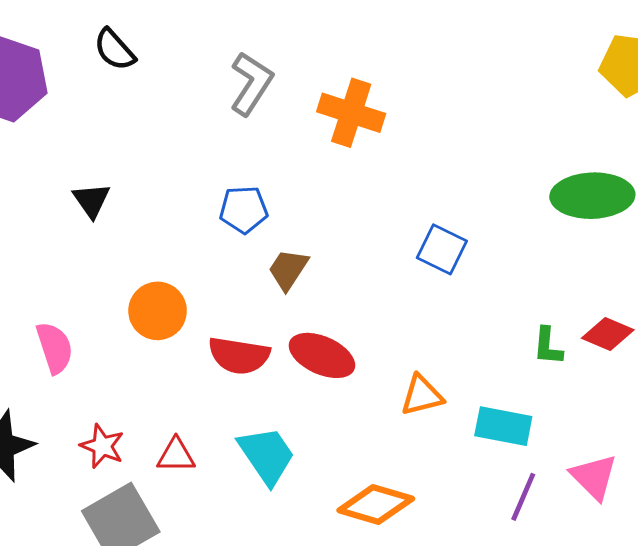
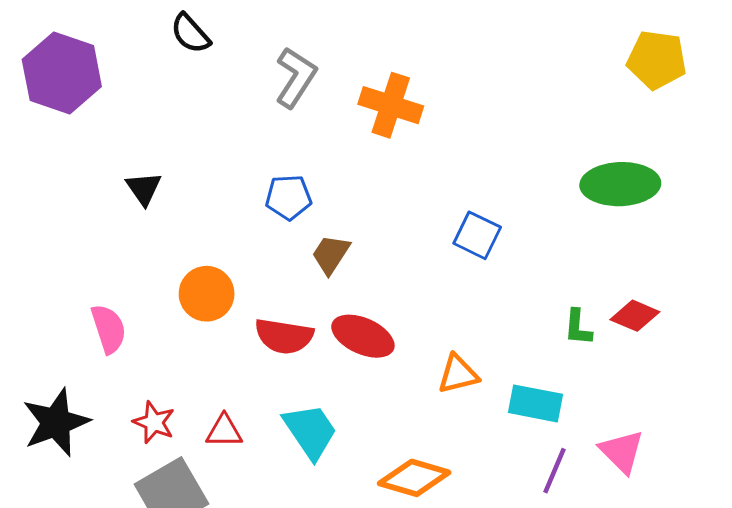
black semicircle: (115, 50) -> (190, 34), moved

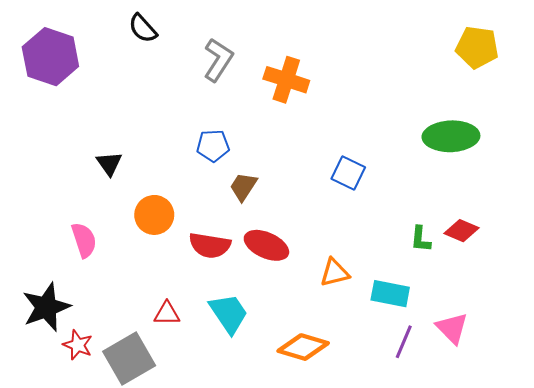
black triangle: (144, 188) -> (109, 164), moved
red star: (154, 422) -> (78, 345), moved

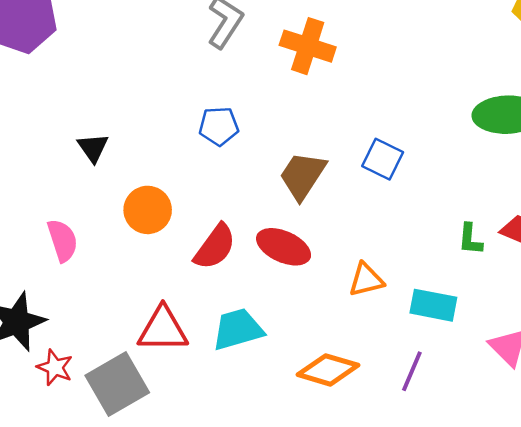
brown trapezoid: (243, 187) -> (303, 176), moved, size x1.4
red semicircle: (210, 245) -> (215, 247), turned -63
red triangle: (167, 313) -> (163, 329), size x1.6
cyan trapezoid: (229, 313) -> (238, 329), turned -72
purple line: (404, 342) -> (412, 371), moved

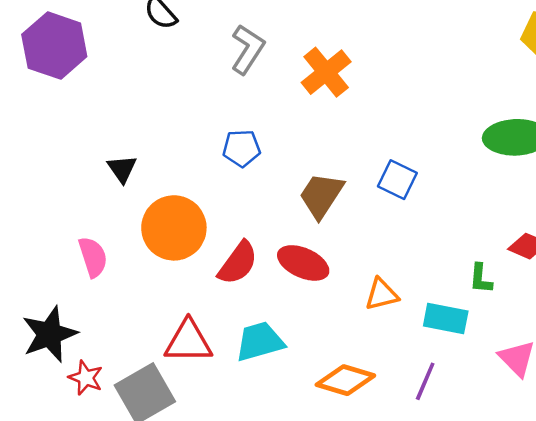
orange cross: (308, 46) -> (326, 72), turned 33
orange circle: (148, 210) -> (174, 228), size x1.4
green L-shape: (470, 239) -> (481, 279), moved

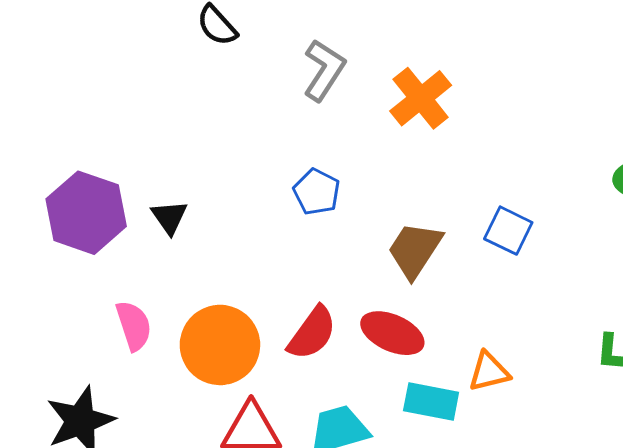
purple hexagon: (54, 46) -> (86, 213), moved
blue pentagon: (242, 148) -> (317, 192), turned 30
orange circle: (174, 228) -> (220, 345), moved
cyan rectangle: (446, 319) -> (431, 401), moved

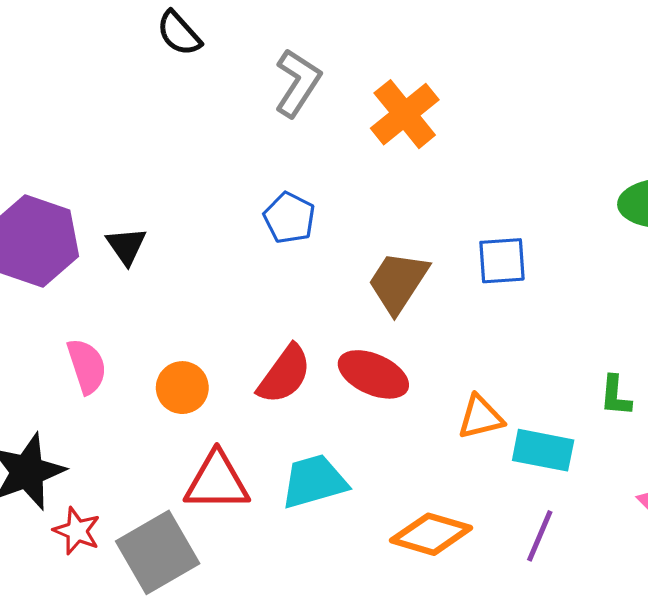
blue square: (508, 231) -> (502, 261), turned -30
orange circle: (220, 345) -> (182, 388), size x0.6
cyan rectangle: (431, 401) -> (543, 450), moved

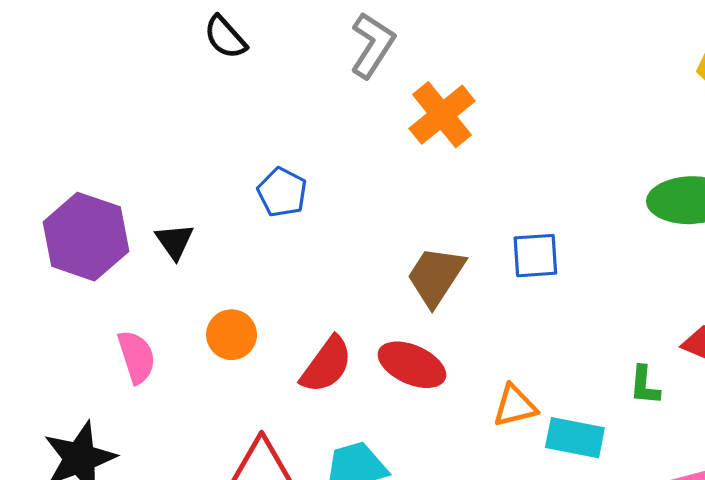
gray L-shape: (298, 83) -> (372, 45), moved
blue pentagon: (289, 218) -> (282, 192), moved
orange circle: (182, 388) -> (232, 335), moved

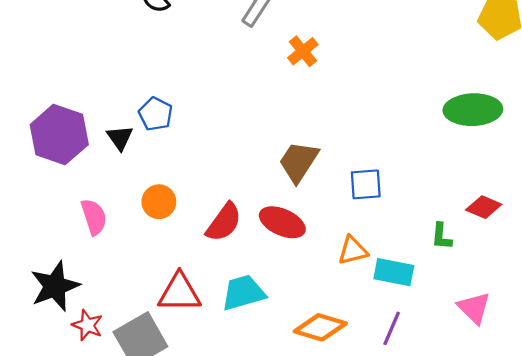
orange cross: (442, 115) -> (303, 51), size x0.7
blue pentagon: (282, 192) -> (156, 114), moved
blue square: (535, 256) -> (366, 184), moved

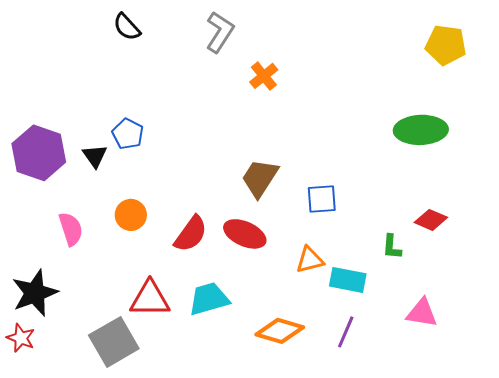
pink triangle: (474, 308) -> (422, 313), turned -36
red star: (87, 325) -> (21, 338), moved

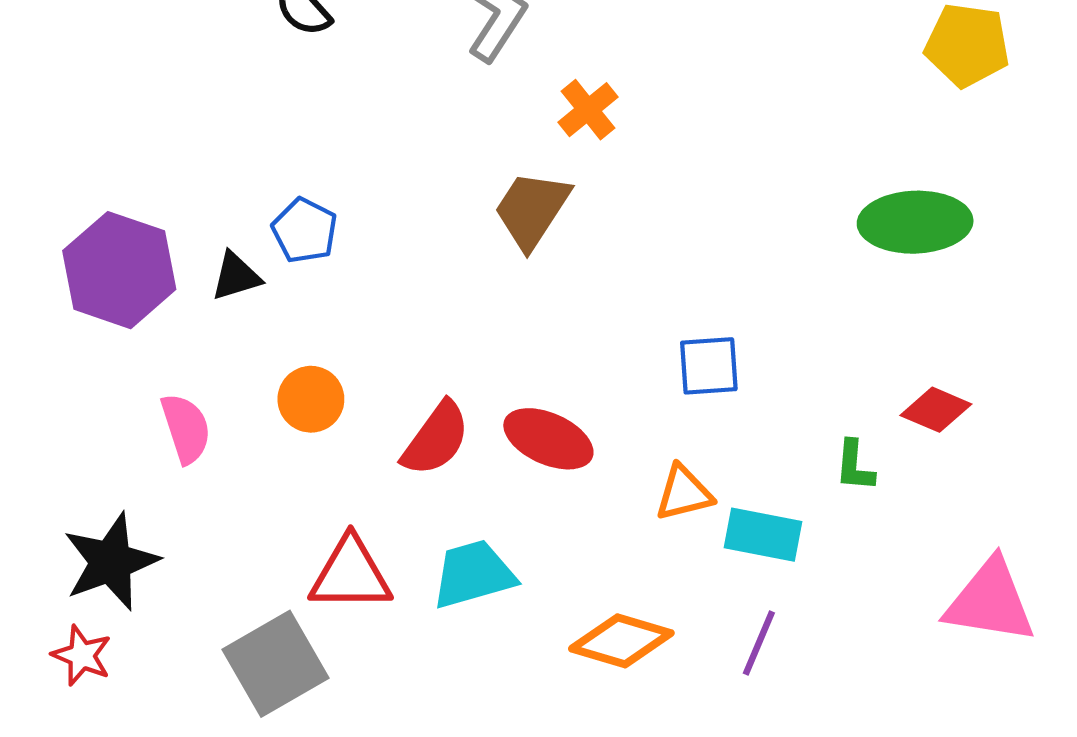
black triangle: (95, 156) -> (236, 276), turned 48
brown trapezoid: (260, 178) -> (532, 210), moved
pink triangle: (422, 313) -> (990, 601), moved, size x1.4

